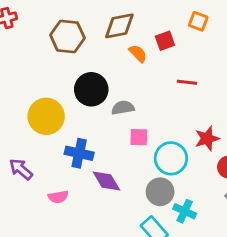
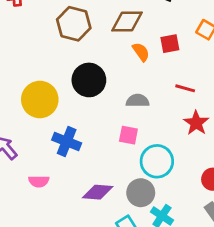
gray semicircle: (123, 108) -> (138, 101), moved
red star: (207, 139) -> (196, 123), moved, turned -30
purple diamond: (106, 181) -> (98, 192), moved, turned -64

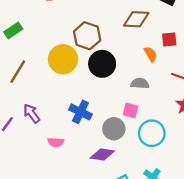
brown hexagon: (74, 24) -> (87, 36), moved
orange semicircle: (141, 52) -> (151, 54), moved
yellow circle: (40, 100) -> (63, 59), moved
gray circle: (141, 193) -> (114, 129), moved

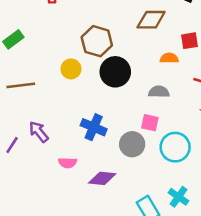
orange semicircle: (151, 54) -> (169, 58), turned -56
yellow circle: (63, 59) -> (71, 69), size x0.6
brown line: (18, 72) -> (21, 85), turned 55
purple diamond: (102, 154) -> (102, 178), moved

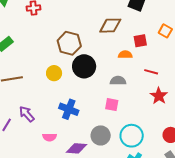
yellow circle: (71, 69) -> (54, 73), moved
gray circle: (132, 144) -> (101, 135), moved
cyan circle: (175, 147) -> (132, 136), moved

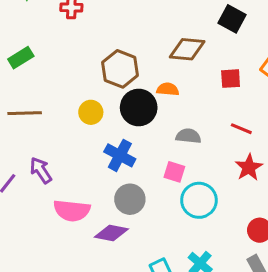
orange semicircle: (125, 55) -> (168, 89), moved
blue cross: (69, 109) -> (120, 155), moved
gray circle: (101, 135) -> (130, 199), moved
cyan circle: (132, 136) -> (199, 200), moved
pink semicircle: (50, 137) -> (72, 211), size x1.6

